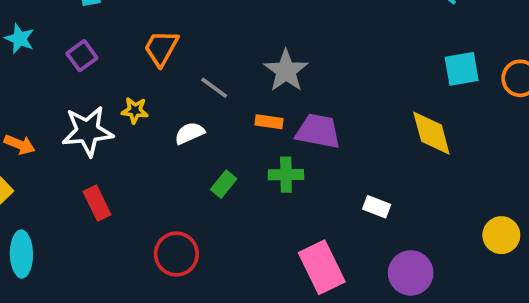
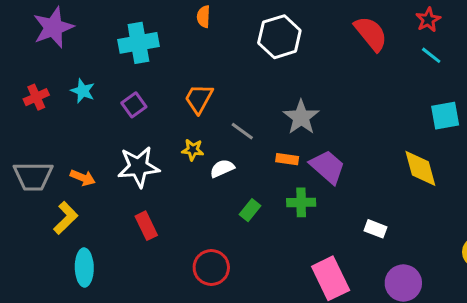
yellow star: (135, 110) -> (193, 150), moved
purple trapezoid: (318, 131) -> (327, 167), turned 30

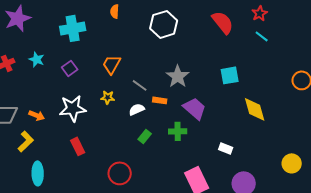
cyan square: (445, 116) -> (230, 75), moved
orange rectangle: (287, 159) -> (160, 100), moved
white semicircle: (222, 168) -> (137, 109), moved

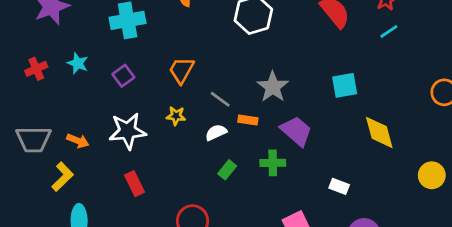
cyan line: (262, 36) -> (389, 31), turned -72
yellow circle: (292, 163) -> (432, 175), moved

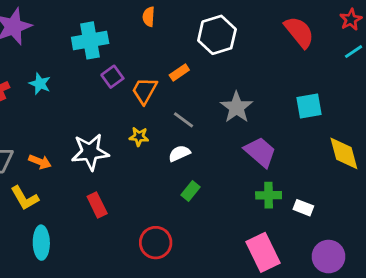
purple square: (123, 76) -> (112, 77), moved
orange rectangle: (248, 120) -> (179, 72), moved, turned -42
green cross: (273, 163) -> (269, 195), moved
yellow L-shape: (63, 177) -> (25, 198), turned 104

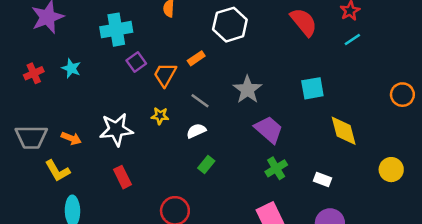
green cross: (269, 195) -> (276, 168), turned -30
white rectangle: (303, 208) -> (322, 180), moved

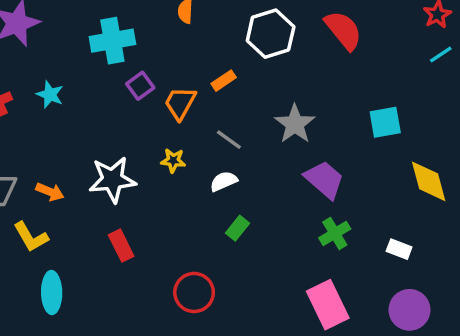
red semicircle: (304, 22) -> (343, 30), moved

